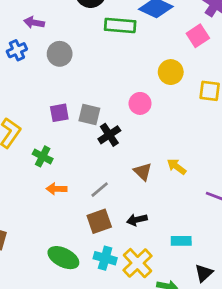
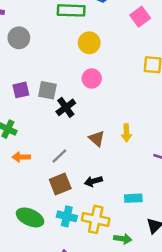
yellow circle: (171, 72) -> (89, 43), moved
yellow arrow: (177, 167) -> (126, 133), turned -126
yellow cross: (138, 263) -> (96, 219), turned -32

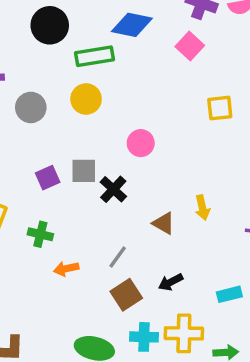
yellow circle: (89, 43) -> (86, 99), moved

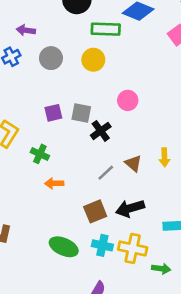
gray line: (118, 257) -> (106, 173), moved
black arrow: (171, 282) -> (130, 208), size x1.5

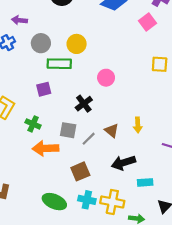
green rectangle: (106, 29) -> (59, 64), moved
gray square: (81, 113) -> (68, 130), moved
orange arrow: (54, 183) -> (45, 148), size x1.6
black arrow: (130, 208) -> (123, 163), moved

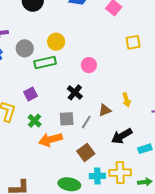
purple square: (44, 89) -> (31, 94), moved
green cross: (33, 124) -> (35, 121), turned 32
brown triangle: (112, 131) -> (105, 110), turned -48

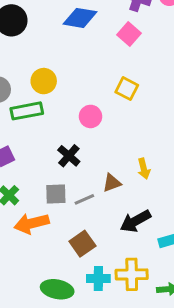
yellow square: (133, 42) -> (127, 89), moved, turned 35
gray line: (86, 122) -> (84, 199), turned 32

